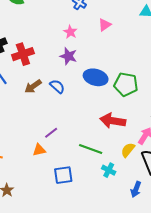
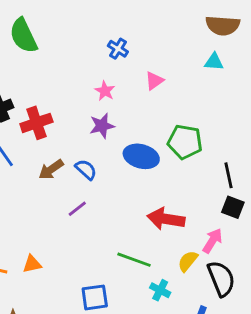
purple star: (68, 56) -> (102, 126), turned -30
green pentagon: (126, 84) -> (185, 142), moved
purple line: (51, 133) -> (77, 209), moved
orange triangle: (39, 150) -> (32, 264), moved

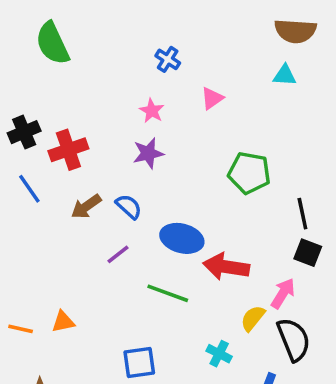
blue ellipse: (141, 156) -> (182, 238), moved
green line: (134, 260) -> (168, 293), moved

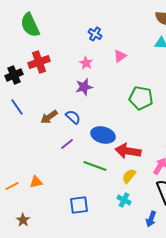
red cross: (68, 150) -> (39, 62), moved
yellow semicircle: (253, 318) -> (129, 176), moved
orange line: (21, 329) -> (12, 186), turned -40

